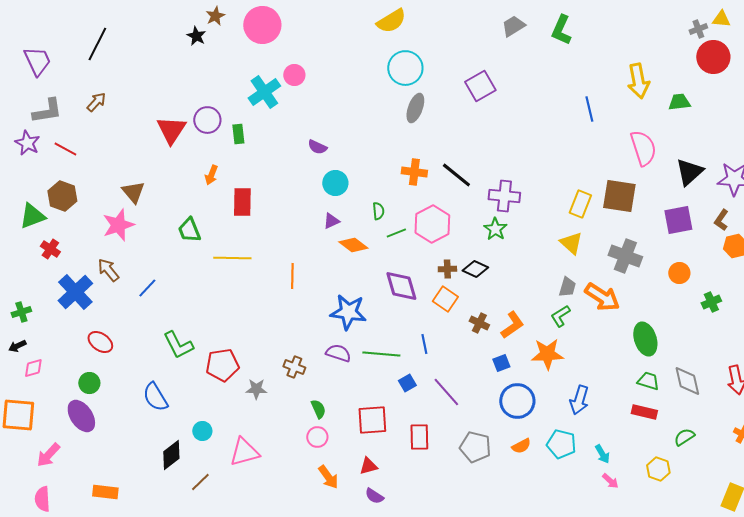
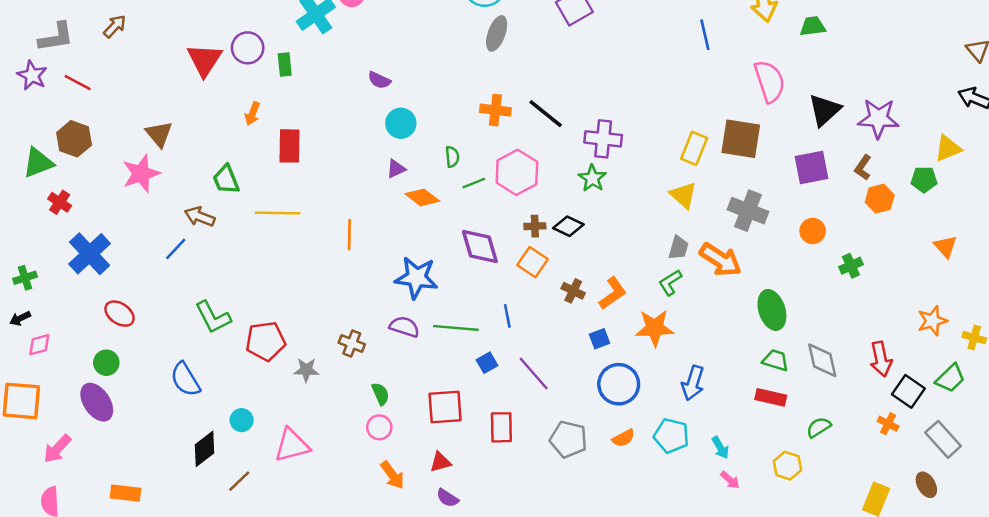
brown arrow: (108, 270) -> (200, 217), moved, turned -30

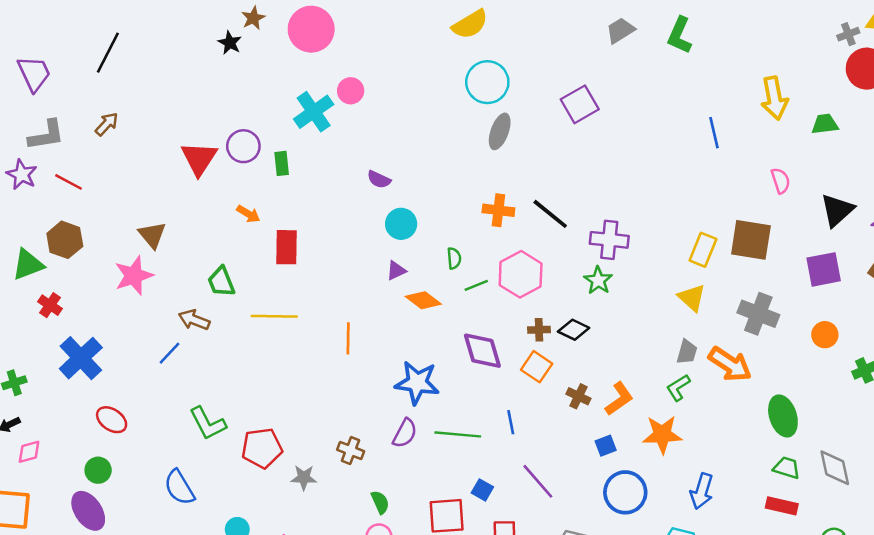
pink semicircle: (770, 81) -> (781, 181), size x0.6
orange arrow: (252, 114) -> (248, 214), turned -80
purple semicircle: (404, 327) -> (405, 433), turned 100
blue square: (487, 363) -> (482, 490), moved, turned -30

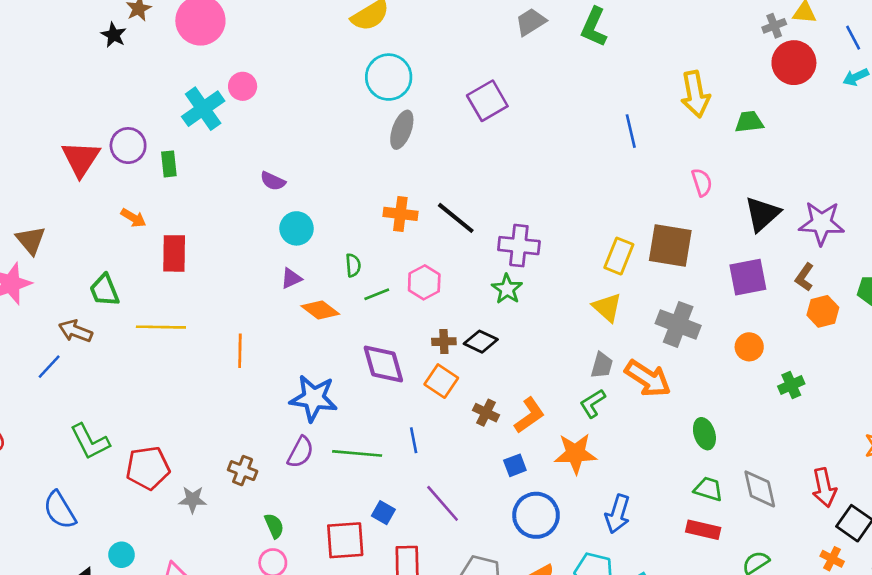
pink hexagon: (521, 274) -> (424, 282), size x0.7
green ellipse: (783, 416) -> (704, 434), size x0.7

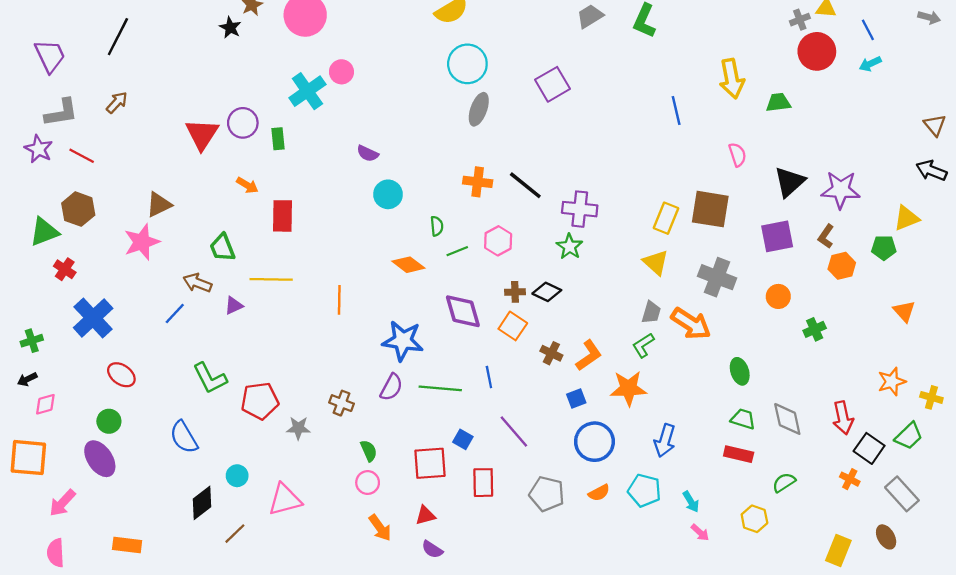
brown triangle: (31, 240) -> (159, 205), turned 44
purple triangle: (291, 278) -> (234, 306), moved

